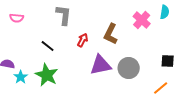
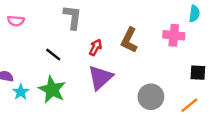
pink cross: (142, 20) -> (174, 35), moved, turned -36
purple triangle: (101, 65) -> (100, 77), moved, turned -30
gray circle: (129, 68) -> (151, 97), moved

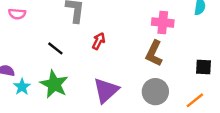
pink cross: (174, 35) -> (163, 22), moved
brown L-shape: (129, 40) -> (154, 53), moved
purple triangle: (100, 77) -> (106, 90), moved

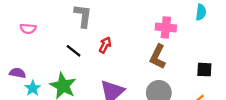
pink semicircle: (17, 14) -> (28, 29), moved
black line: (55, 48) -> (74, 51), moved

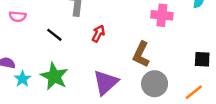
black line: (74, 51) -> (54, 35), moved
brown L-shape: (158, 57) -> (141, 54), moved

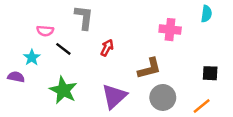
pink semicircle: (18, 16) -> (45, 31), moved
brown L-shape: (141, 54) -> (149, 68), turned -130
cyan star: (23, 79) -> (32, 57), moved

